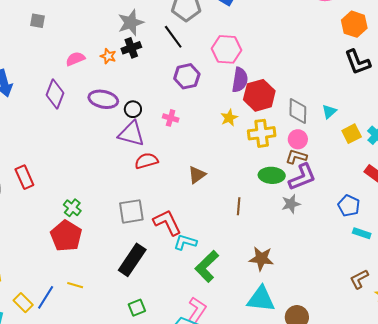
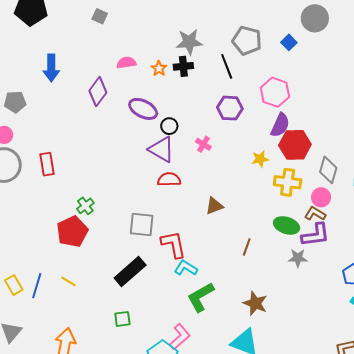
blue line: (46, 297) -> (37, 286), turned -30

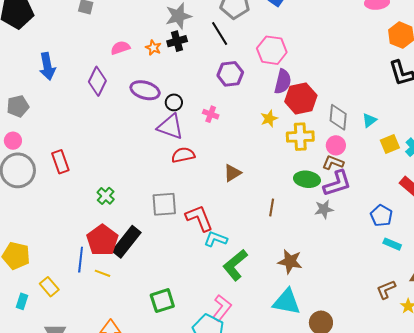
red pentagon: (72, 232) -> (102, 240), moved
black rectangle: (130, 272) -> (127, 242), moved
blue line: (37, 286) -> (81, 260), moved
green square: (122, 319) -> (162, 301), size x1.4

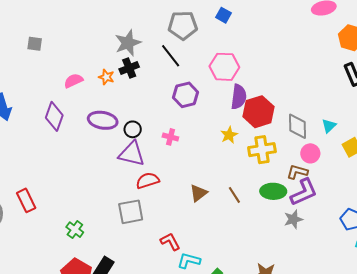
pink circle: (336, 145) -> (310, 153), moved
gray square: (164, 204) -> (131, 212), moved
brown line: (272, 208) -> (234, 195), moved, turned -36
red L-shape: (199, 218) -> (170, 242), size x0.7

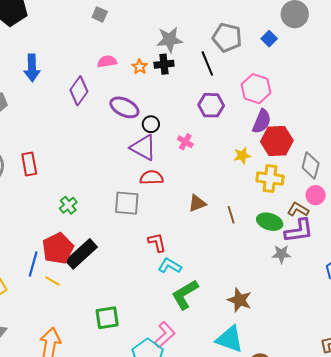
gray square: (35, 44) -> (100, 14), moved

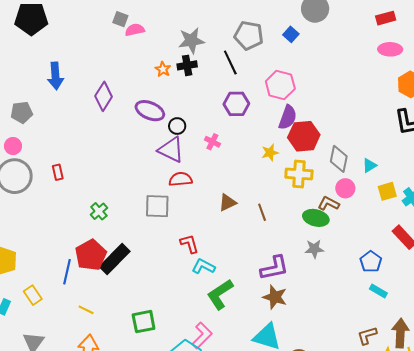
pink semicircle: (107, 61) -> (135, 30), moved
red rectangle: (29, 164) -> (58, 172), size x0.7
green ellipse: (270, 222) -> (316, 218), moved
purple L-shape: (299, 231) -> (274, 268), moved
yellow line: (53, 281) -> (86, 310), moved

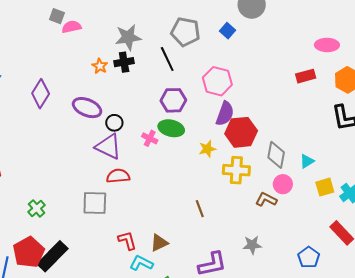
red rectangle: (386, 18) -> (306, 76), moved
brown triangle: (227, 203) -> (159, 243), moved
green ellipse: (316, 218) -> (171, 128), moved

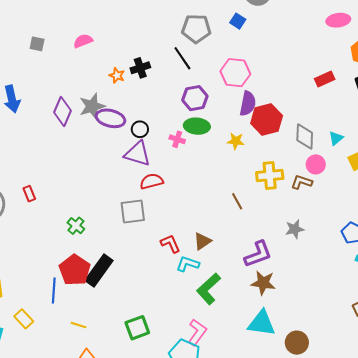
gray square: (57, 16) -> (37, 44), moved
gray star: (128, 37) -> (92, 106), moved
red rectangle: (306, 76) -> (325, 79), moved
yellow star: (207, 149) -> (236, 141), turned 30
yellow cross: (236, 170) -> (270, 176), moved

